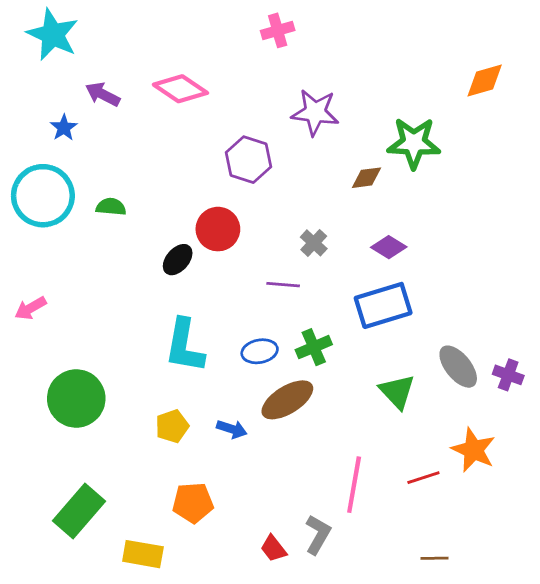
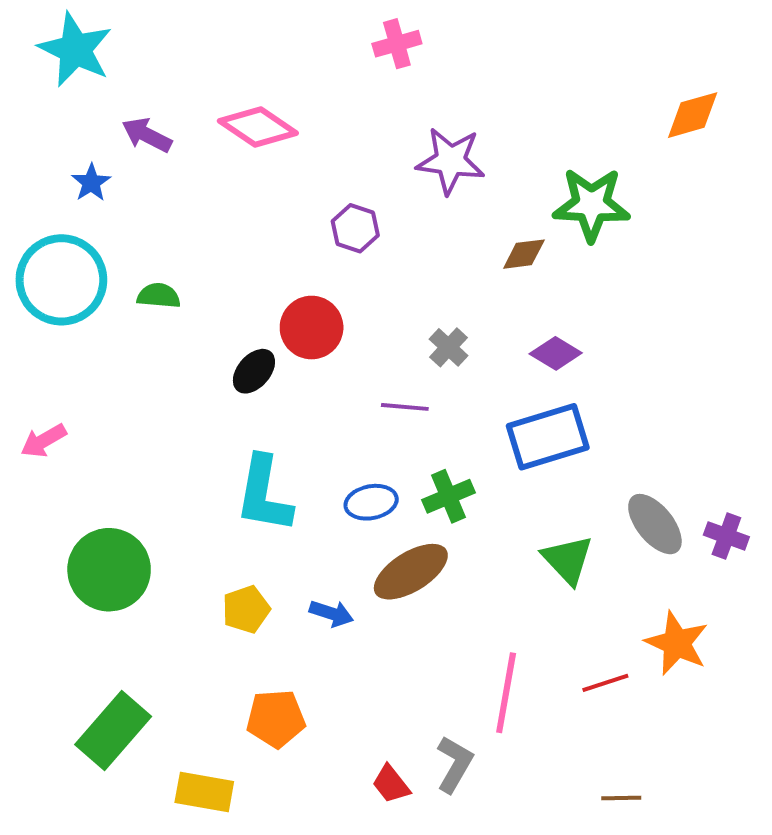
purple hexagon: (248, 160) -> (355, 228), size x0.7

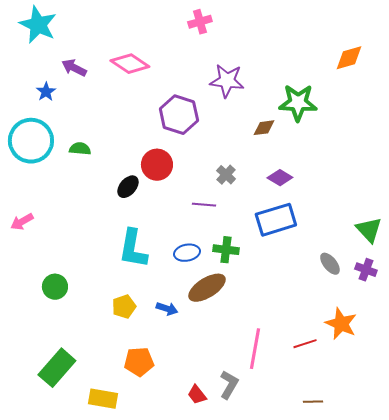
purple hexagon: (355, 228) -> (179, 115), size x1.6
green cross: (449, 496) -> (226, 250), turned 30
gray ellipse: (655, 524) -> (330, 264), size x0.7
green triangle: (568, 560) -> (369, 230), moved
green circle: (109, 570) -> (55, 287), size x0.6

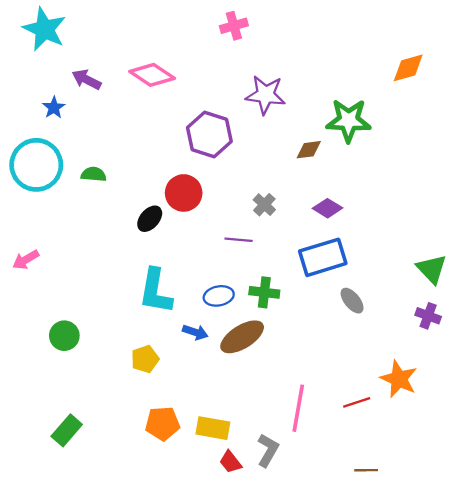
gray ellipse: (330, 264) -> (352, 301), moved
blue arrow: (167, 309) -> (195, 332), moved
green rectangle: (57, 368) -> (67, 430), size x0.7
yellow rectangle: (103, 399) -> (213, 428), moved

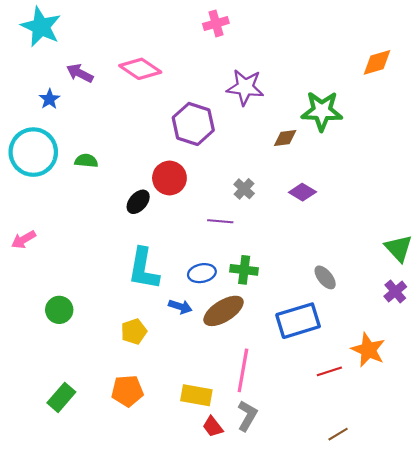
blue rectangle: (323, 257) -> (298, 321), moved
purple cross: (428, 316) -> (395, 291), turned 30
pink line: (298, 408) -> (243, 370), moved
orange pentagon: (163, 423) -> (127, 391), moved
brown line: (366, 470) -> (338, 434), turned -30

